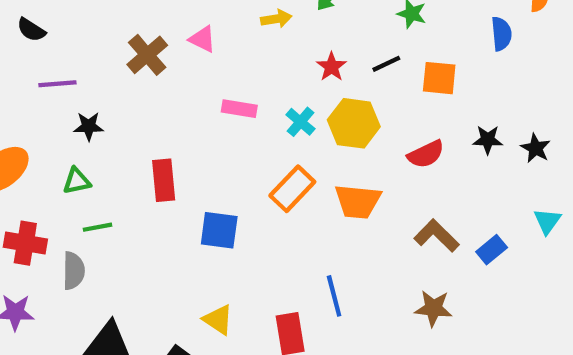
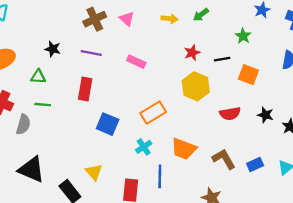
purple line: (57, 84) -> (91, 53), moved
cyan cross: (300, 122) -> (144, 147), moved
orange trapezoid: (358, 201) -> (184, 149), moved
blue rectangle: (492, 250) -> (255, 164), moved

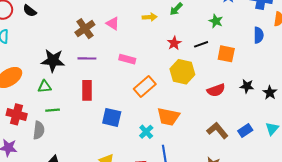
black star: (53, 49) -> (53, 61), size x1.6
orange rectangle: (153, 113) -> (145, 86), moved
orange trapezoid: (184, 149) -> (168, 117), moved

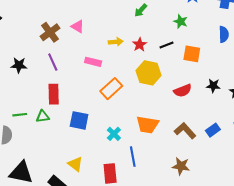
yellow arrow: (150, 17) -> (116, 42), moved
purple line: (87, 58) -> (53, 62), turned 66
black star: (53, 61) -> (19, 65), size x0.7
green triangle: (45, 87) -> (43, 116), moved
orange trapezoid: (168, 117) -> (147, 125), moved

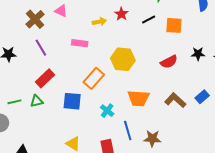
red star: (140, 45) -> (121, 14), moved
yellow hexagon: (149, 73) -> (123, 59), moved
orange rectangle: (111, 89) -> (94, 78), moved
red rectangle: (54, 94) -> (45, 78), turned 54
brown star: (181, 166) -> (152, 139), moved

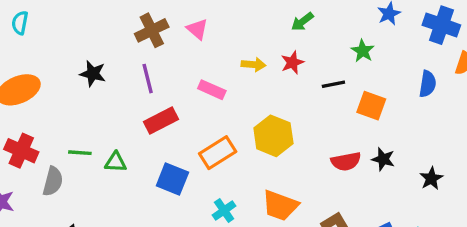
black star: (198, 54) -> (383, 159), moved
red rectangle: (45, 78) -> (161, 121), moved

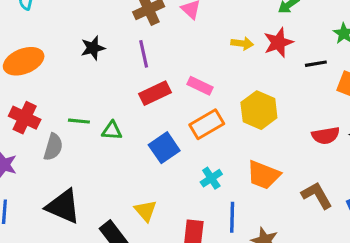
red star: (292, 62) -> (278, 42), size x1.4
black star: (93, 74) -> (93, 48), turned -30
pink rectangle: (212, 90) -> (200, 86), moved
blue square: (172, 179) -> (164, 148), turned 32

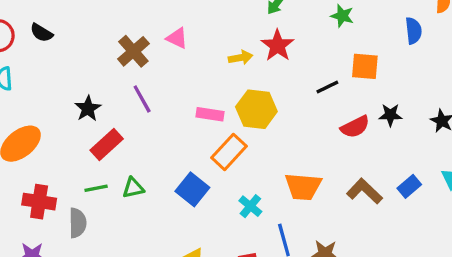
black line: (316, 64) -> (327, 87), moved
red rectangle: (155, 93) -> (107, 145), moved
yellow hexagon: (259, 110) -> (256, 109), moved

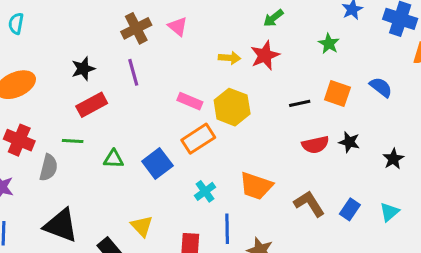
blue semicircle: (414, 31) -> (381, 87), moved, turned -60
blue rectangle: (409, 186) -> (350, 209), turned -30
green triangle: (133, 188) -> (114, 159), moved

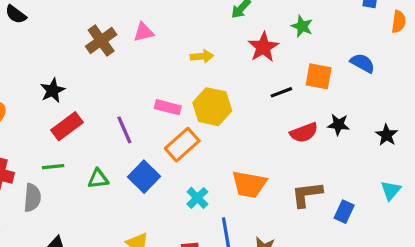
pink triangle: (178, 26) -> (144, 32), turned -45
red star: (265, 55) -> (263, 47), moved
purple line: (133, 72) -> (124, 130), moved
brown L-shape: (309, 204) -> (307, 194), turned -56
blue rectangle: (350, 209) -> (344, 212), moved

